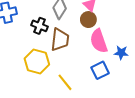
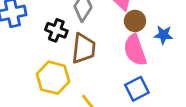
brown circle: (88, 20) -> (135, 21), moved
blue star: (121, 53) -> (163, 35), moved

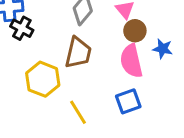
black cross: (56, 30) -> (22, 28), moved

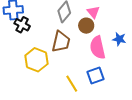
brown circle: (135, 31) -> (86, 26), moved
yellow line: (78, 112) -> (72, 84), moved

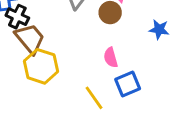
brown trapezoid: (61, 42) -> (30, 39), moved, turned -50
pink semicircle: (98, 47) -> (111, 58), moved, size x0.6

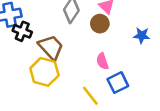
brown trapezoid: (30, 39) -> (51, 47), moved

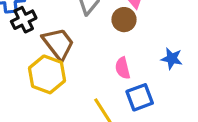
black cross: (22, 31) -> (24, 20), turned 36
blue star: (142, 35) -> (172, 59), moved

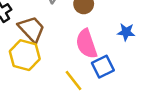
pink semicircle: (123, 68) -> (86, 44), size x1.6

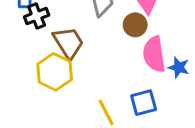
pink semicircle: (86, 44) -> (154, 54), moved

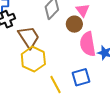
yellow hexagon: (55, 72) -> (33, 59), moved

